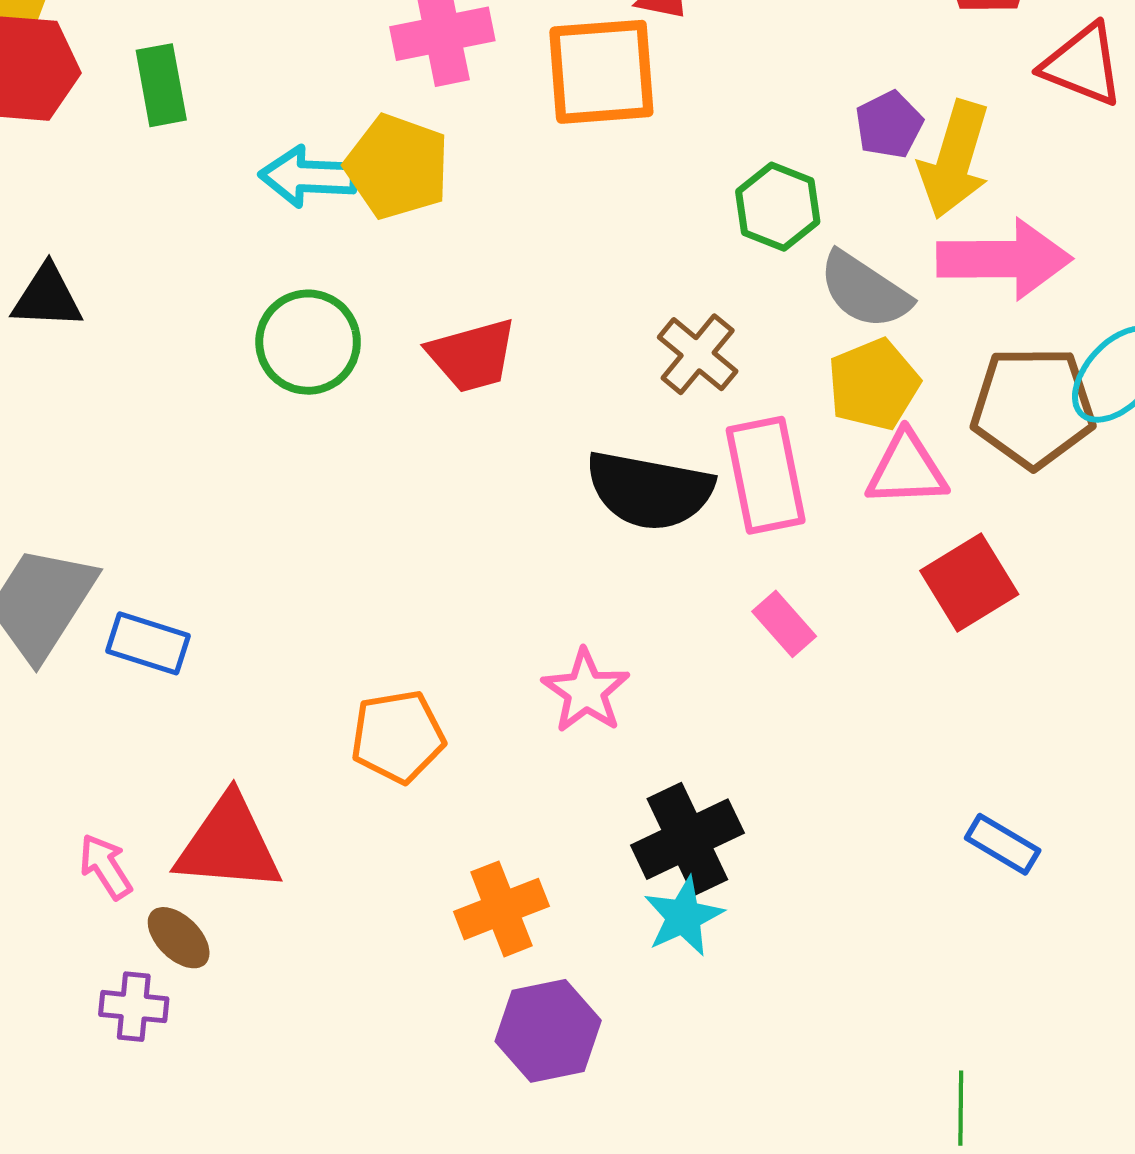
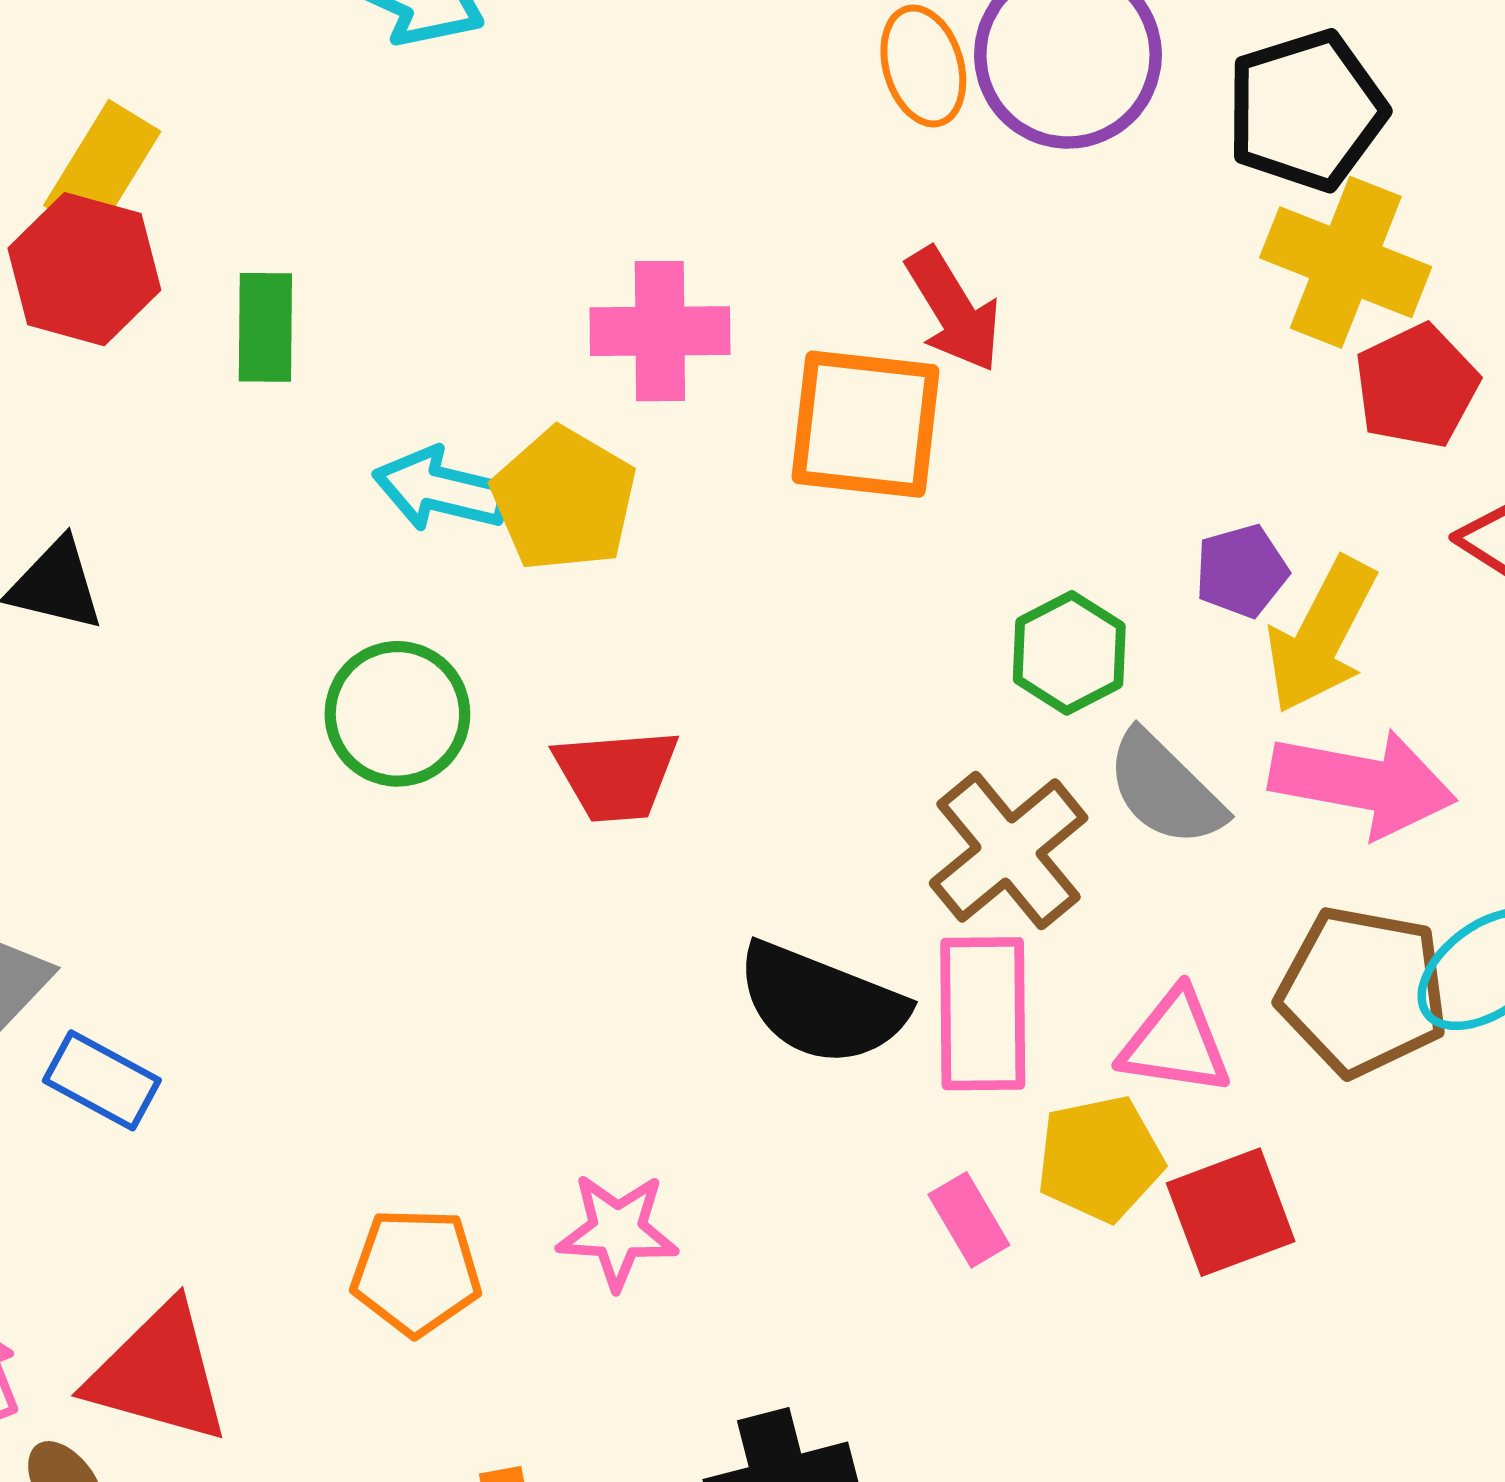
brown cross: (698, 354) -> (1009, 850), moved, size x1.4
yellow pentagon: (874, 384) -> (1100, 1159), moved
pink star: (586, 691) -> (618, 1231), moved, turned 30

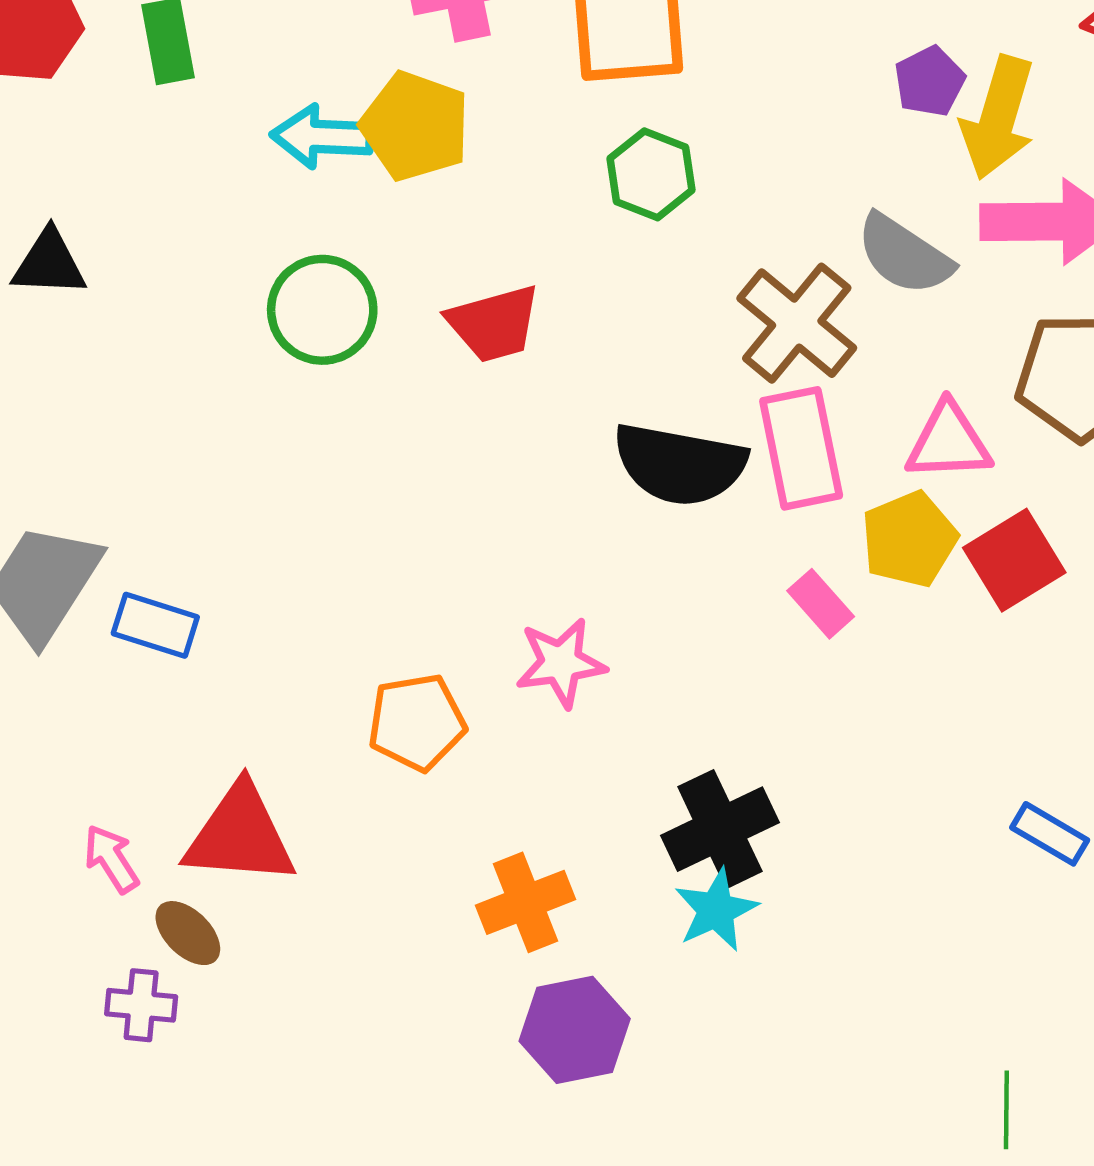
green hexagon: (1069, 653) -> (651, 174), moved

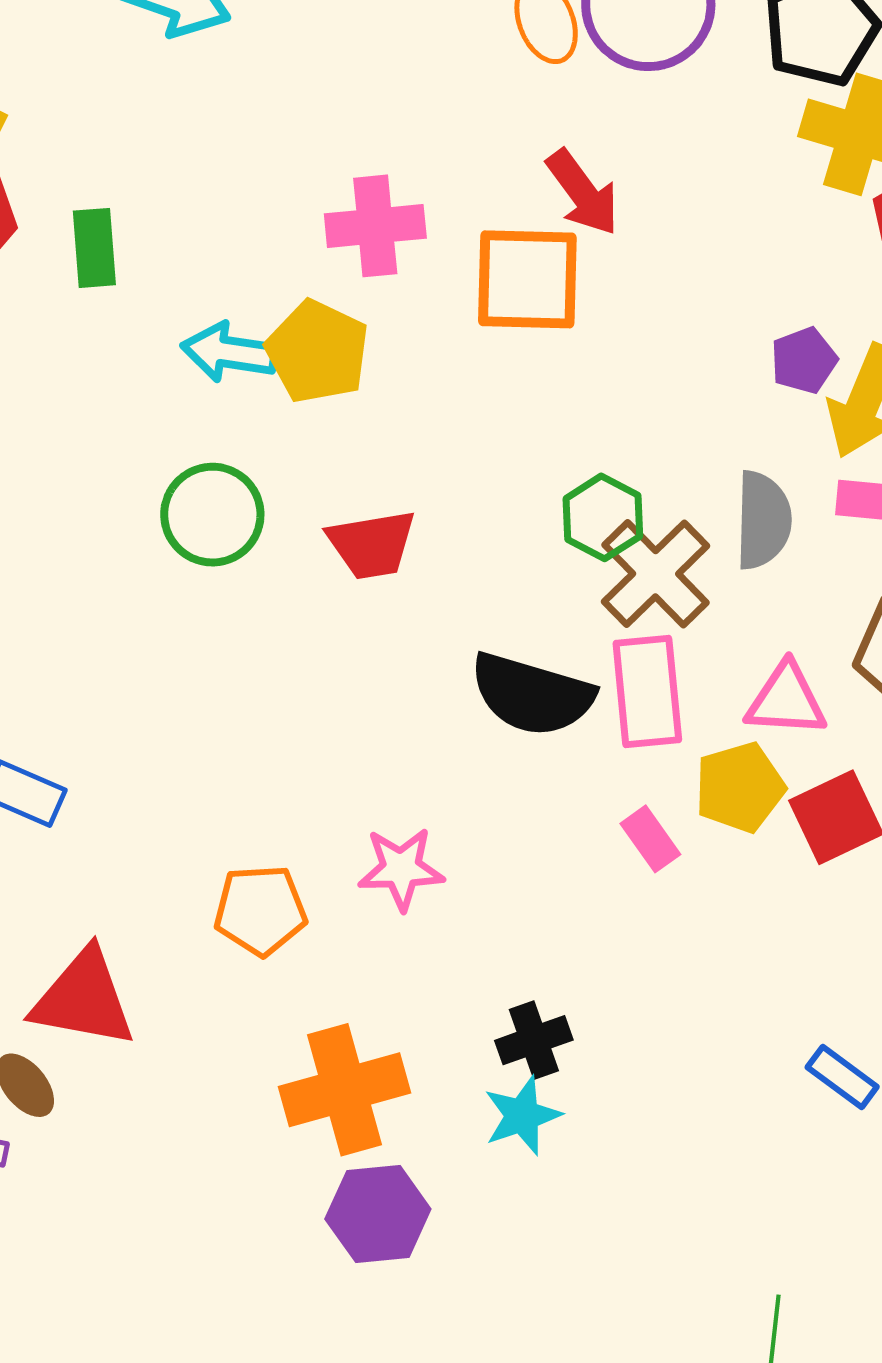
green hexagon: (651, 174) -> (603, 517), moved
gray semicircle: (904, 255) -> (763, 520), turned -128
black cross: (720, 829) -> (534, 1040), size x0.7
orange cross: (526, 902) -> (344, 1090), size x1.4

